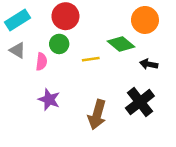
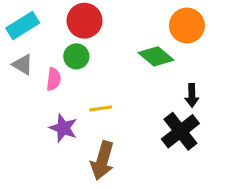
yellow line: (91, 59) -> (101, 108), moved
black arrow: (149, 64) -> (192, 95), moved, turned -102
brown arrow: (97, 115) -> (102, 161), moved

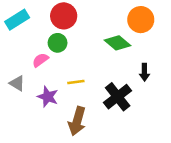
gray triangle: (23, 65) -> (17, 83), moved
pink semicircle: (54, 79) -> (40, 60), turned -133
black cross: (180, 131) -> (118, 97), moved

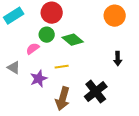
green diamond: (118, 43) -> (73, 40), moved
purple star: (48, 97) -> (39, 79), turned 30
black cross: (118, 97) -> (96, 92), moved

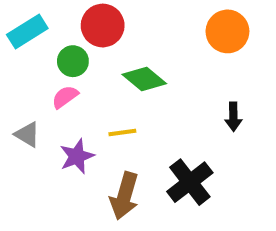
green circle: (47, 35) -> (73, 61), moved

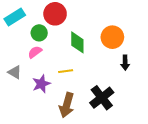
orange circle: (227, 31) -> (112, 37), moved
green diamond: (144, 79) -> (77, 42), turned 50

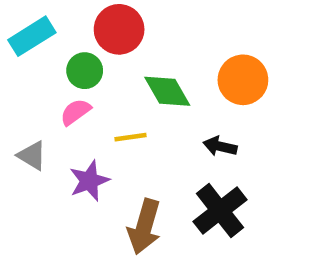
green diamond: (77, 42) -> (167, 91), turned -30
black arrow: (125, 63) -> (220, 146), moved, turned 104
yellow line: (66, 71) -> (131, 137), moved

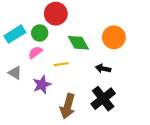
cyan rectangle: (32, 36) -> (15, 34), moved

